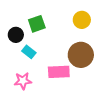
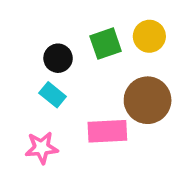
green square: (37, 24) -> (106, 44), moved
black circle: (16, 35) -> (58, 58), moved

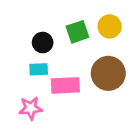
cyan rectangle: (53, 95) -> (39, 69), turned -42
pink rectangle: (107, 131) -> (65, 85), moved

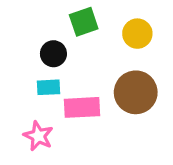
green square: (77, 32) -> (84, 22), moved
pink star: (31, 108) -> (38, 136), turned 30

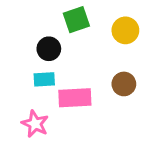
brown circle: (136, 92) -> (124, 84), size x0.6

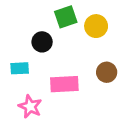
yellow circle: (125, 30) -> (96, 26), moved
cyan rectangle: (44, 79) -> (20, 68), moved

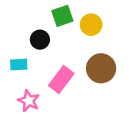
brown circle: (107, 72) -> (101, 68), size x1.5
pink rectangle: (64, 84) -> (61, 80), turned -50

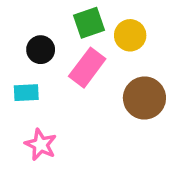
black circle: (40, 40) -> (41, 50), moved
pink rectangle: (61, 80) -> (87, 68), moved

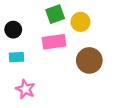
black circle: (41, 50) -> (13, 30), moved
pink rectangle: (87, 68) -> (54, 42), turned 45

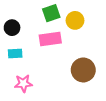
brown circle: (89, 60) -> (83, 70), moved
pink star: (25, 89) -> (23, 83), turned -30

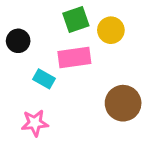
cyan rectangle: (15, 53) -> (44, 79), moved, turned 32

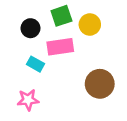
black circle: (18, 41) -> (31, 28), moved

